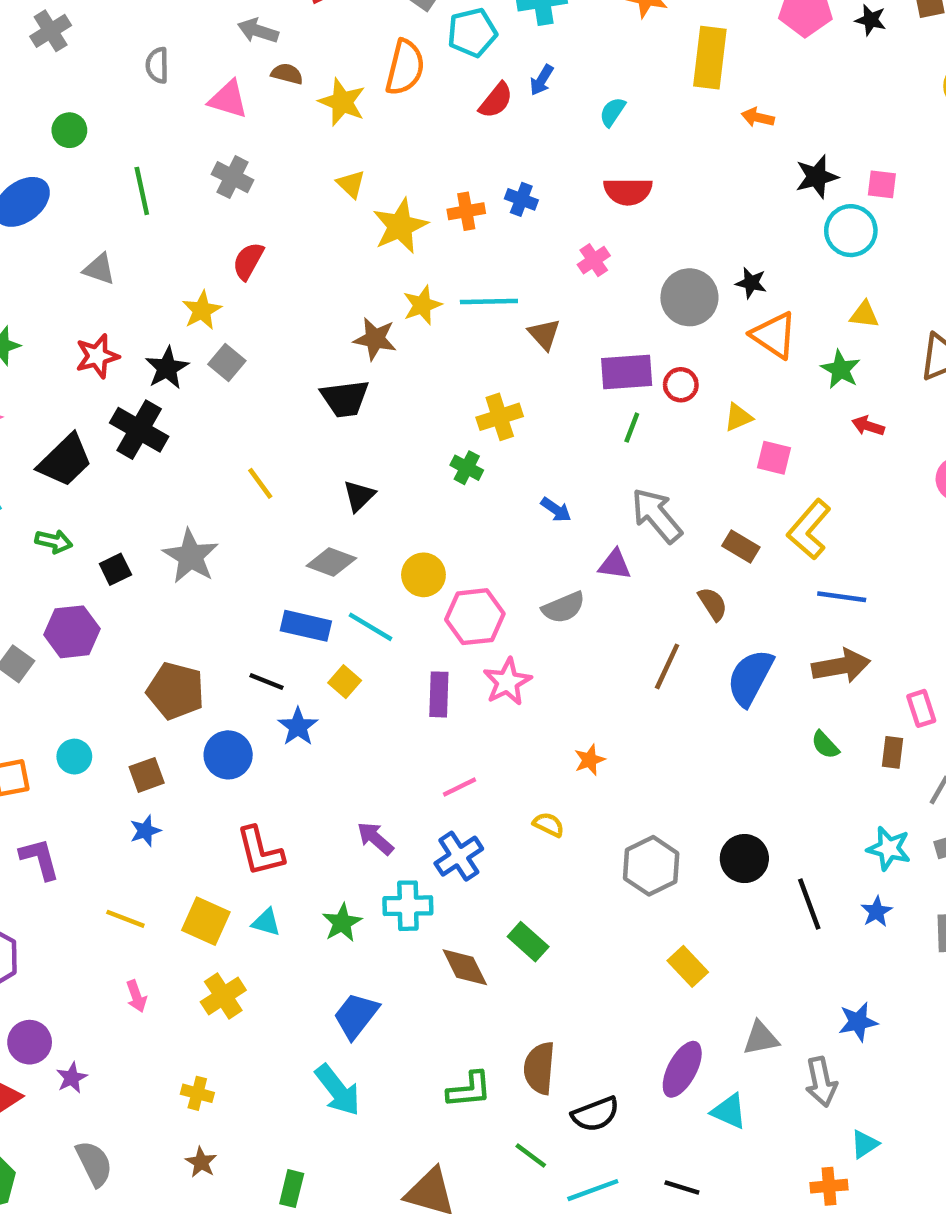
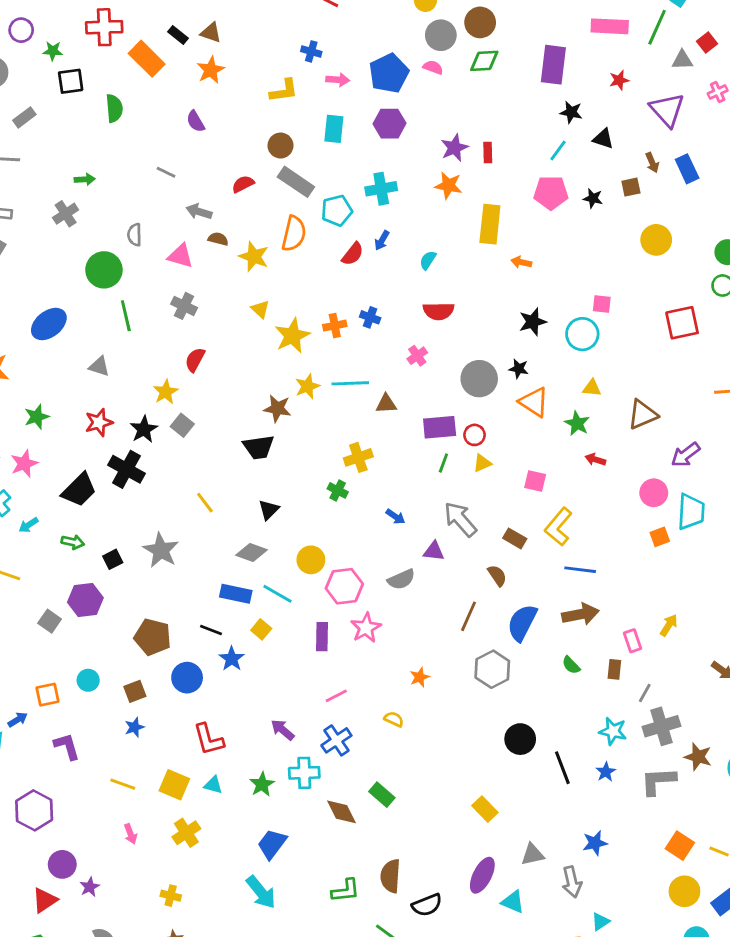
green circle: (69, 130) -> (104, 270), moved, size x1.6
black star: (817, 177) -> (533, 322), moved
brown triangle: (544, 334) -> (386, 404), turned -50
yellow triangle: (738, 417) -> (482, 463), moved
gray hexagon: (651, 866) -> (492, 669), moved

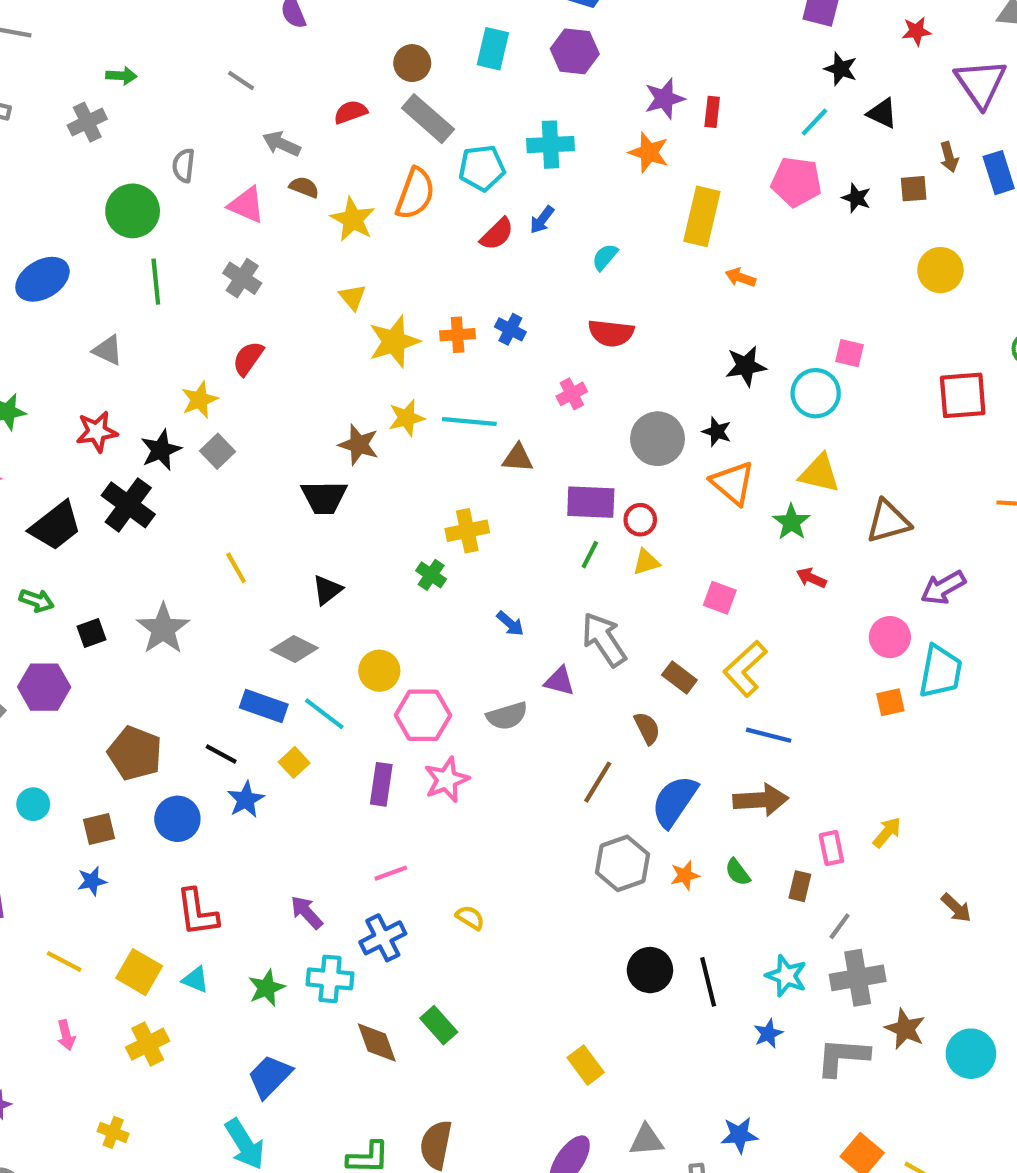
yellow triangle: (592, 388) -> (819, 473), size x1.5
orange star: (420, 677) -> (685, 875), moved
black line: (562, 768) -> (708, 982), moved

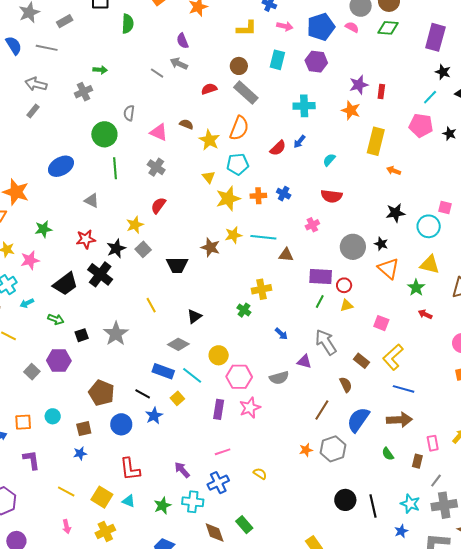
gray arrow: (281, 144) -> (179, 64), moved
cyan pentagon: (482, 168) -> (238, 164), moved
black trapezoid: (324, 497) -> (177, 265), moved
orange star: (685, 875) -> (306, 450), moved

